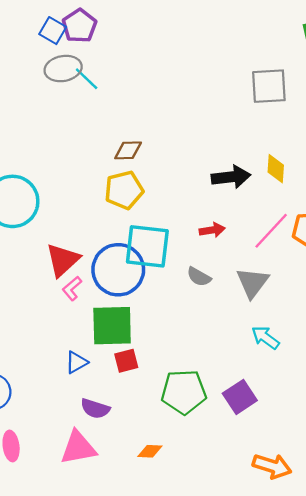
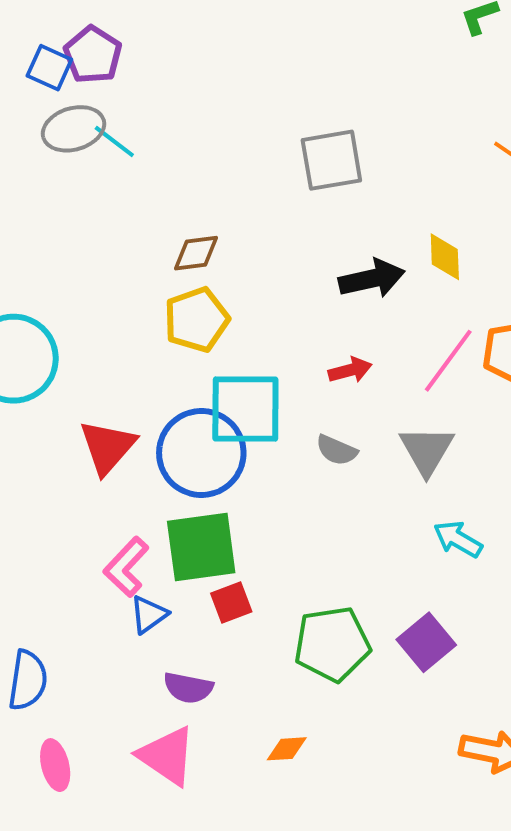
gray square: (269, 86) -> (331, 160), moved
pink L-shape: (72, 288) -> (126, 567), moved, size x1.4
pink triangle: (78, 448) -> (167, 756), turned 51

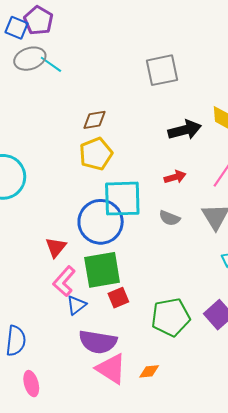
red triangle: (107, 447) -> (56, 247), moved, size x0.7
purple semicircle: (188, 688) -> (98, 342), size x1.5
pink triangle: (167, 756) -> (111, 369), moved

